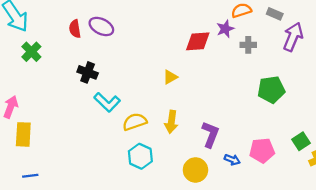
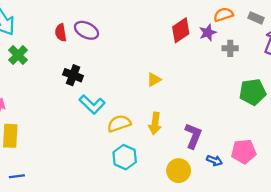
red diamond: (198, 41) -> (181, 30), moved, turned -30

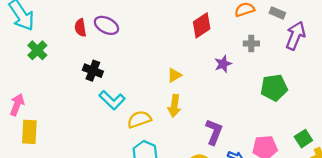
purple star: (208, 33) -> (223, 64), moved
yellow arrow: (155, 123) -> (174, 106), moved

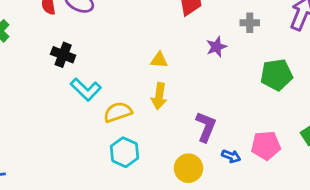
yellow triangle: (174, 75) -> (159, 60), turned 35

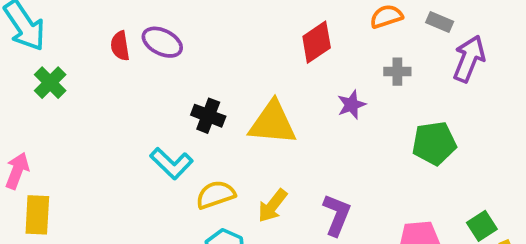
black cross: (63, 55) -> (208, 116), moved
yellow triangle: (159, 60) -> (272, 123), size x2.0
yellow arrow: (159, 96) -> (272, 206), moved, turned 30

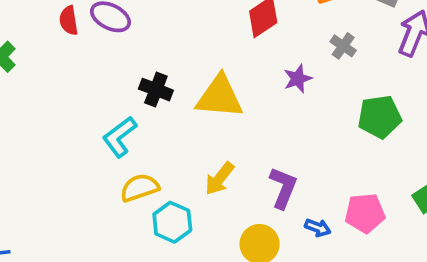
gray cross: (397, 72) -> (343, 46), turned 35
cyan L-shape: (171, 163) -> (120, 137), turned 99
yellow semicircle: (216, 195) -> (140, 188), moved

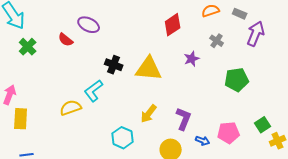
red semicircle: (69, 20) -> (66, 40), moved, turned -42
yellow semicircle: (140, 188) -> (71, 108), moved

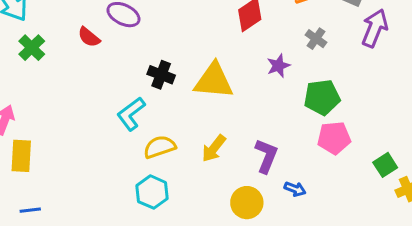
green pentagon: (237, 80) -> (322, 97), moved
yellow semicircle: (71, 108) -> (160, 147), moved
pink pentagon: (229, 133) -> (334, 138), moved
cyan hexagon: (123, 138) -> (152, 192), moved

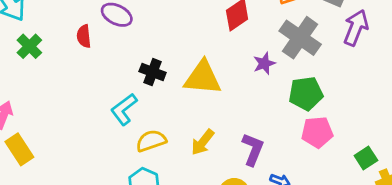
red semicircle: (89, 37) -> (84, 36), turned 45
gray cross: (316, 39) -> (300, 38), size x2.0
yellow rectangle: (21, 156) -> (19, 149), turned -36

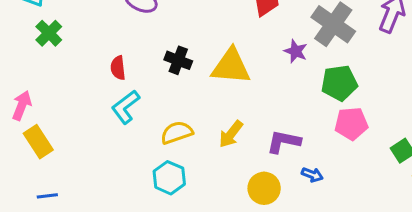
red semicircle: (84, 36) -> (118, 68), moved
purple star: (264, 63) -> (296, 51), turned -30
cyan L-shape: (124, 109) -> (126, 107), moved
purple L-shape: (253, 149) -> (284, 142), turned -100

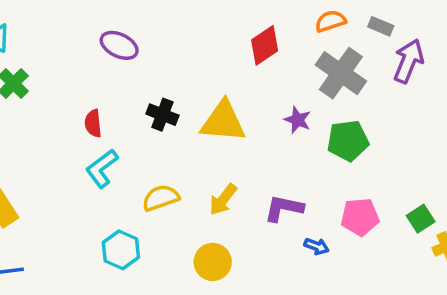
purple star: (296, 51) -> (298, 120), moved
pink pentagon: (351, 124) -> (360, 217), moved
cyan hexagon: (169, 178) -> (121, 250), moved
yellow circle: (264, 188) -> (213, 262), moved

